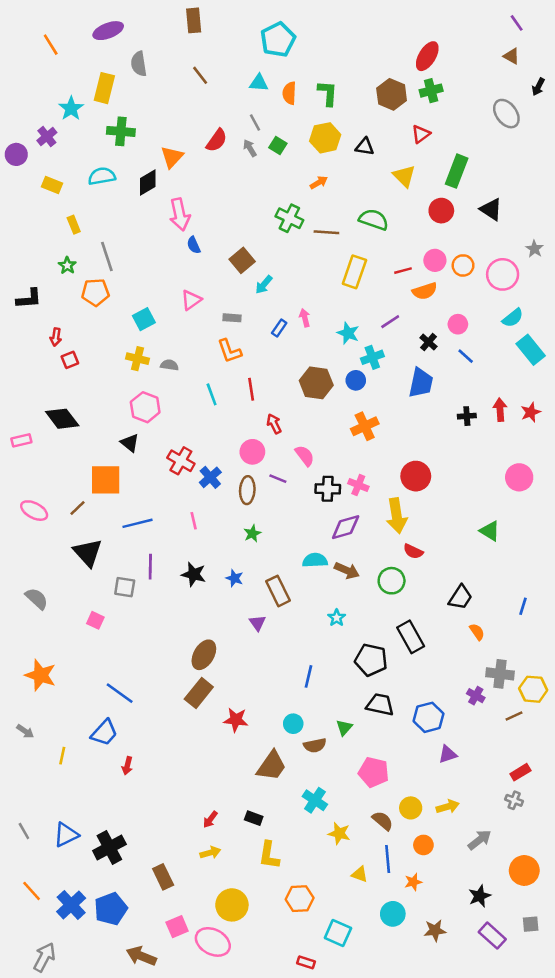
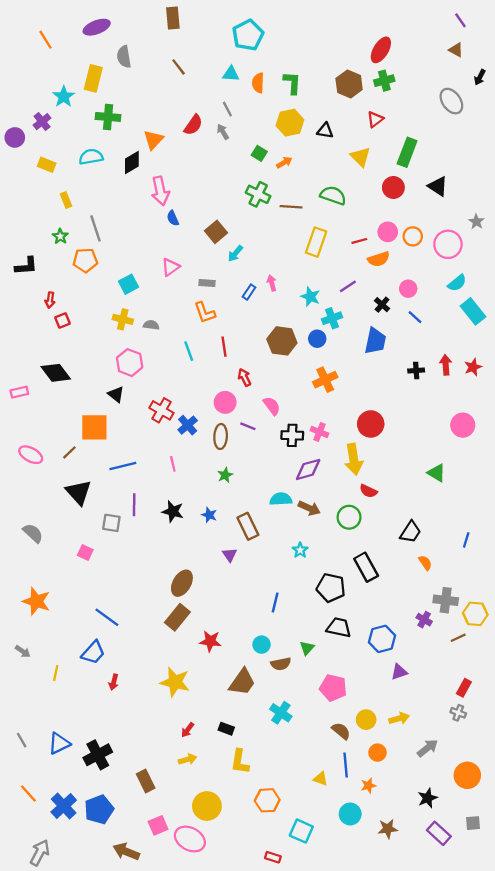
green square: (278, 145) -> (259, 153), moved
red rectangle: (520, 772) -> (464, 688), turned -30
yellow star: (339, 833) -> (175, 682), moved, size x1.5

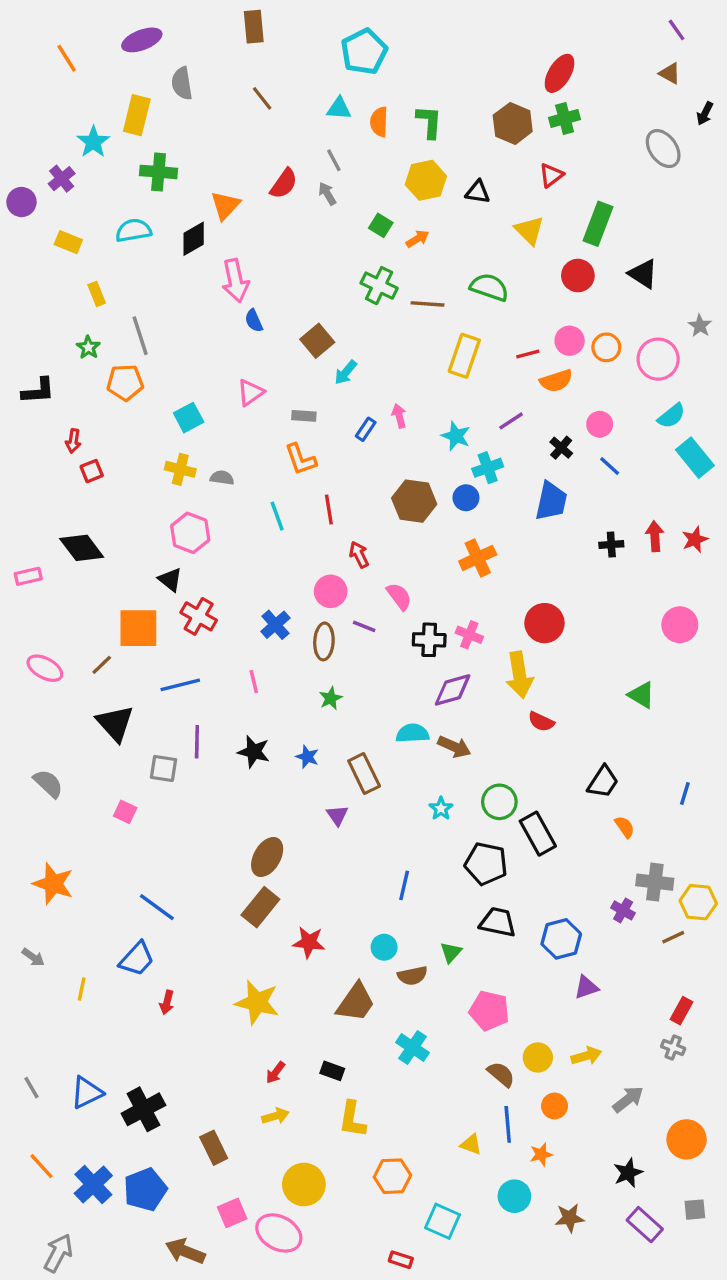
red cross: (161, 410) -> (199, 616), moved
green circle: (349, 517) -> (499, 802), moved

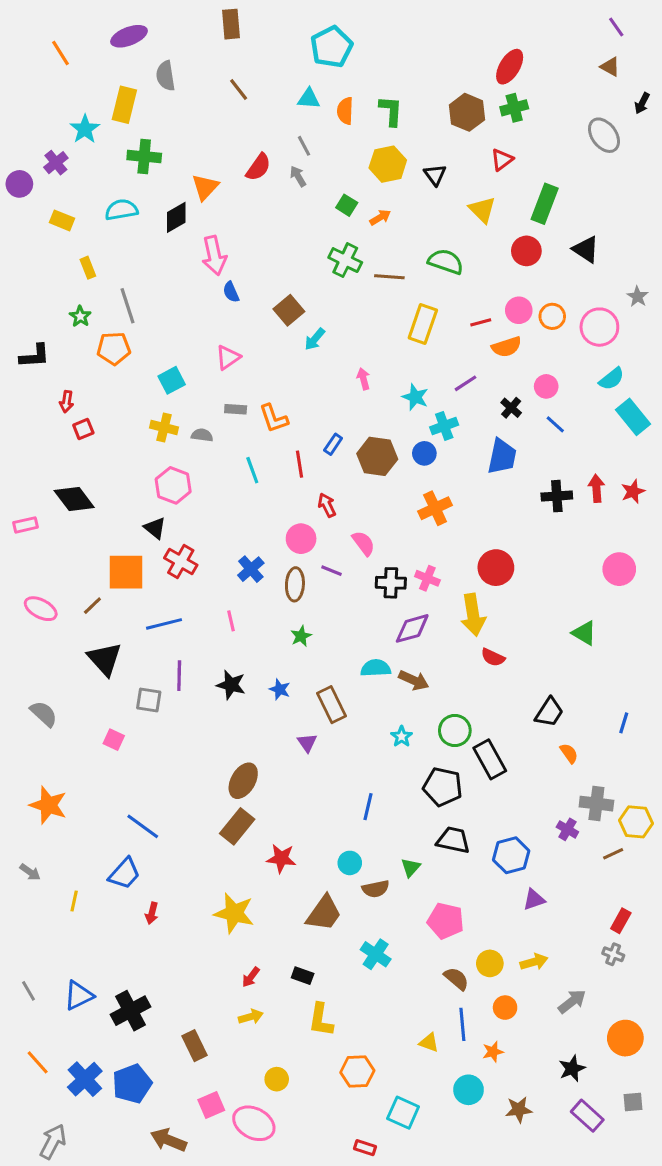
black triangle: (478, 192) -> (435, 175), turned 45
gray rectangle: (304, 416) -> (236, 409), moved
blue rectangle: (366, 429) -> (333, 444), moved
black cross: (611, 545) -> (557, 496), size x1.4
yellow circle: (304, 1184) -> (277, 1079), size x0.6

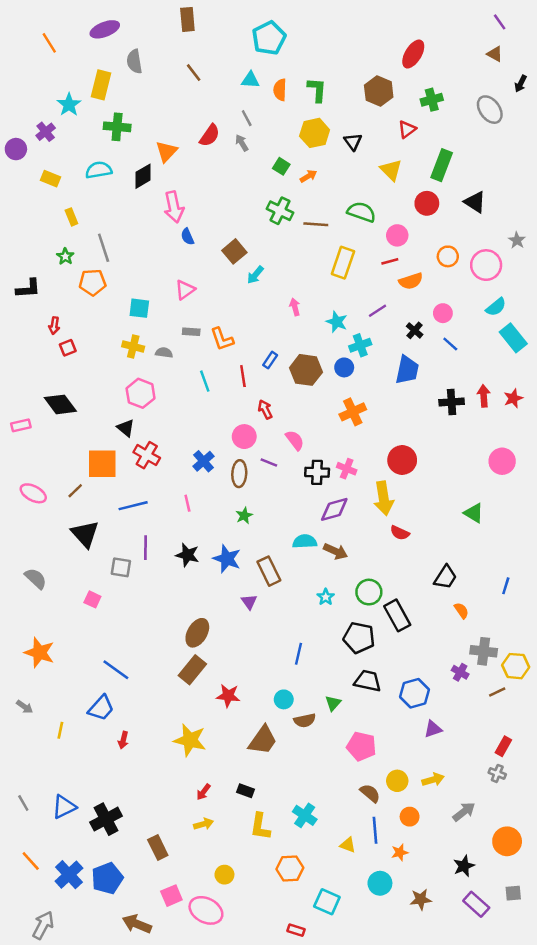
green cross: (514, 108) -> (432, 100), moved
pink circle: (519, 310) -> (397, 235), moved
cyan square: (172, 380) -> (139, 308), turned 35
blue star: (280, 689) -> (227, 559), size x1.6
cyan cross: (376, 954) -> (305, 815), moved

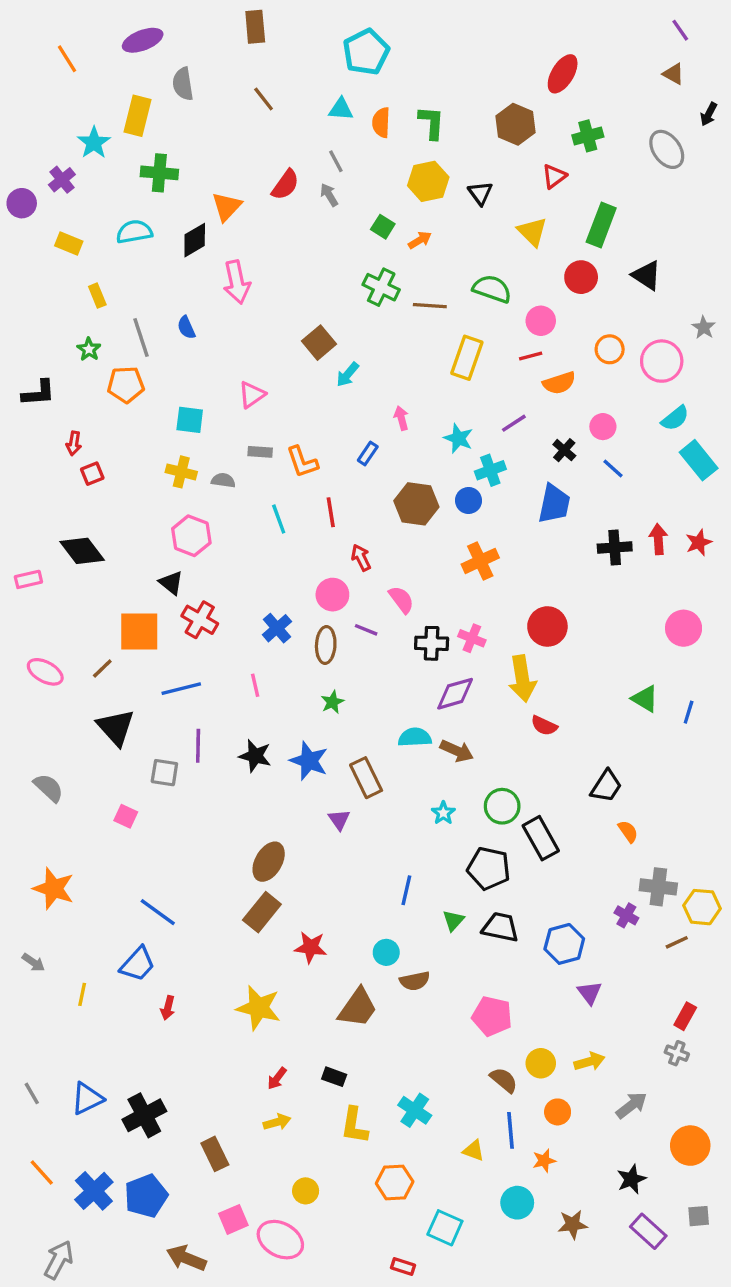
blue semicircle: (187, 237) -> (186, 327), moved
blue rectangle: (270, 360) -> (368, 453), moved
blue line: (506, 586) -> (689, 712), moved
green triangle: (333, 703) -> (453, 920), moved
purple triangle: (433, 729) -> (589, 993), turned -48

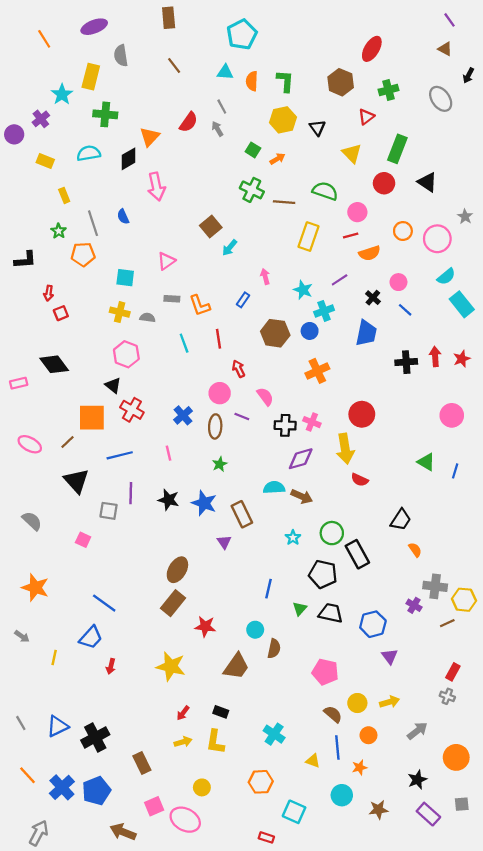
brown semicircle: (415, 981) -> (274, 649), turned -66
yellow L-shape: (354, 1125) -> (215, 742), moved

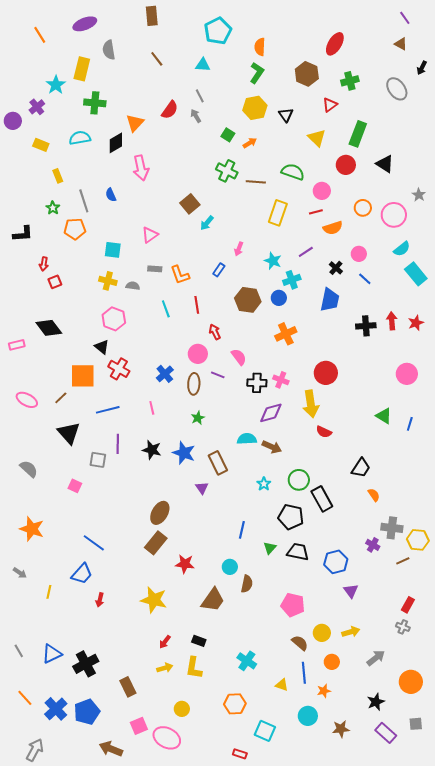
orange semicircle: (252, 81) -> (260, 47), moved
green L-shape: (285, 81) -> (257, 73), turned 30
pink arrow: (265, 277) -> (239, 249), turned -144

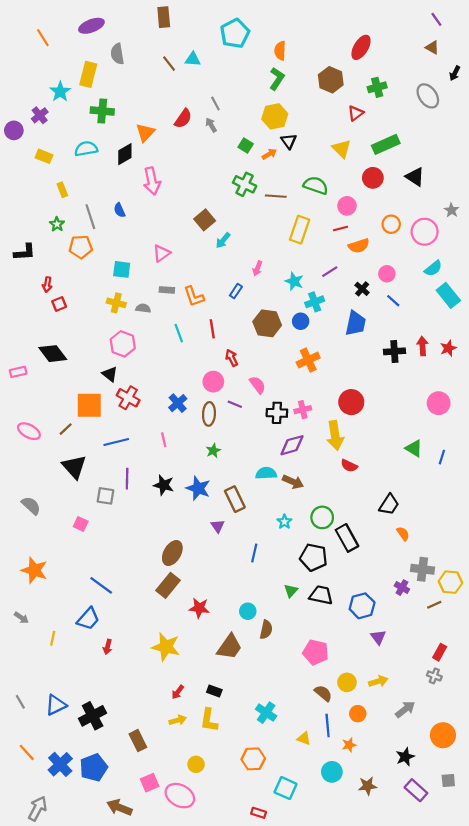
cyan triangle: (203, 65) -> (193, 59), moved
black triangle: (286, 115) -> (289, 141), moved
green rectangle: (358, 134) -> (386, 144), turned 45
pink cross: (281, 380) -> (303, 410), turned -35
blue line: (242, 530) -> (254, 553), moved

